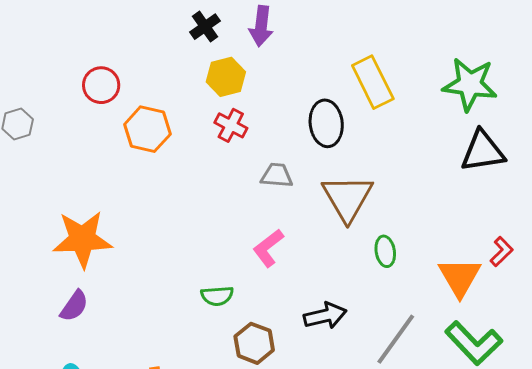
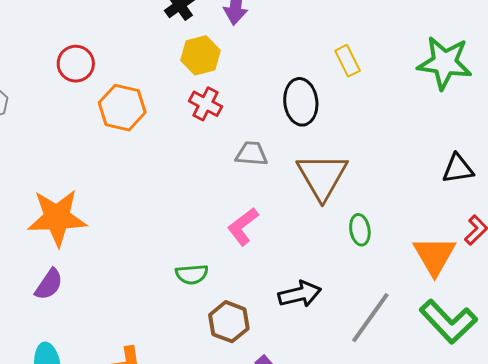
yellow rectangle: (373, 82) -> (347, 61), size x0.6
black triangle: (483, 151) -> (458, 169), moved, size x0.7

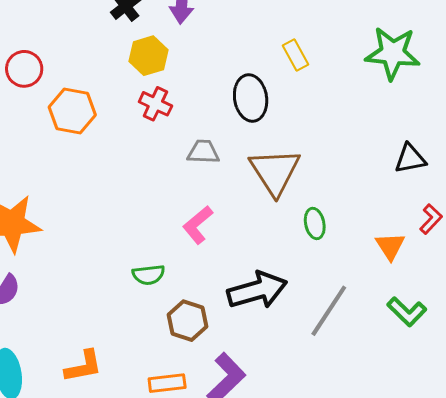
orange triangle: (434, 256) -> (390, 246), size x0.7
black arrow: (300, 294) -> (257, 290), size x1.4
green L-shape: (448, 322) -> (407, 312), size x0.7

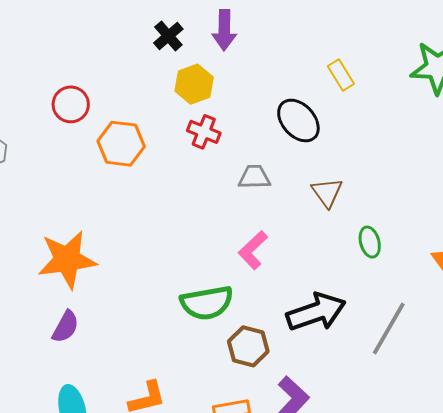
black ellipse: (251, 98) -> (298, 120), turned -30
brown triangle: (275, 172) -> (327, 193), size x0.6
green semicircle: (149, 275) -> (207, 303), size x1.6

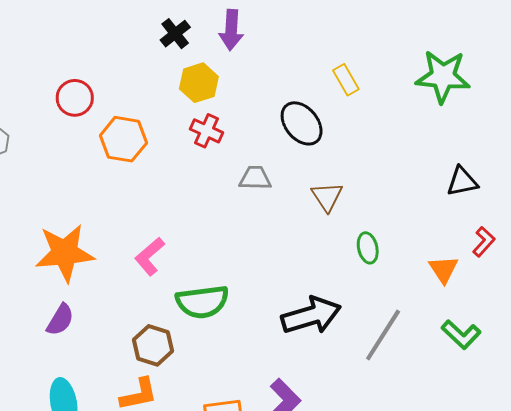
pink L-shape: (253, 250) -> (150, 256), moved
brown hexagon: (248, 346) -> (153, 345), moved

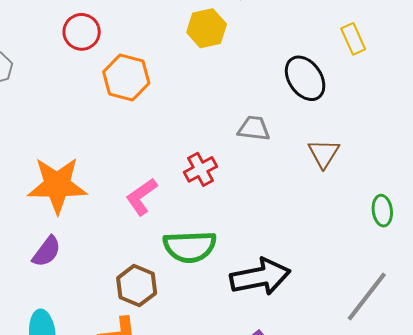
red cross: (207, 131) -> (200, 169), moved, turned 32
green ellipse: (368, 248) -> (382, 211), moved
black arrow: (311, 316) -> (260, 277), moved

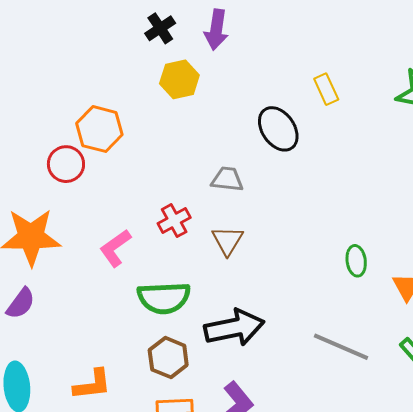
red circle: (82, 32) -> (66, 164), moved
brown triangle: (324, 153) -> (228, 241), moved
brown hexagon: (137, 286) -> (168, 358), moved
gray line: (367, 296) -> (341, 347), turned 76

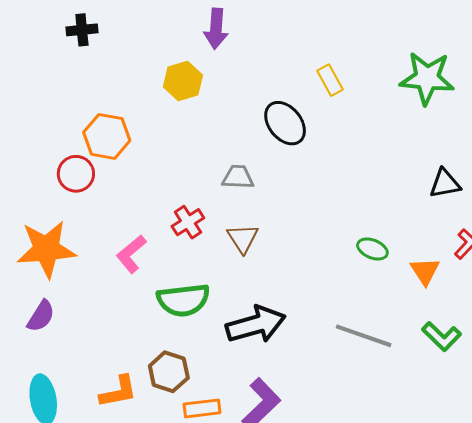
black cross: (160, 28) -> (82, 30), moved, turned 32
green ellipse: (356, 261) -> (372, 249), turned -56
brown hexagon: (168, 358) -> (169, 372), moved

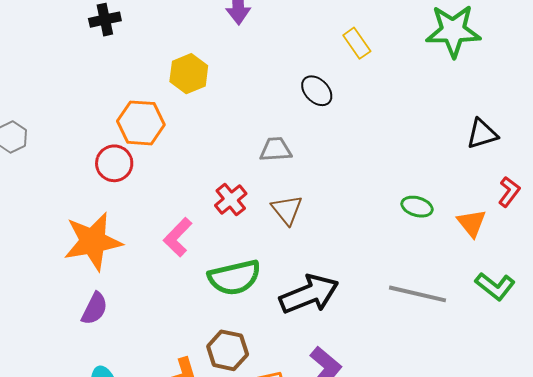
yellow hexagon: (183, 81) -> (189, 74), moved
black ellipse: (285, 123) -> (317, 91), size x0.7

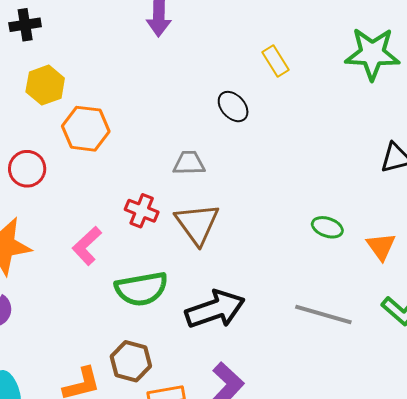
yellow hexagon: (189, 74) -> (45, 85), moved
orange hexagon: (141, 123) -> (86, 129), moved
red cross: (231, 199) -> (142, 211), turned -32
brown triangle: (287, 210) -> (197, 224), size x1.4

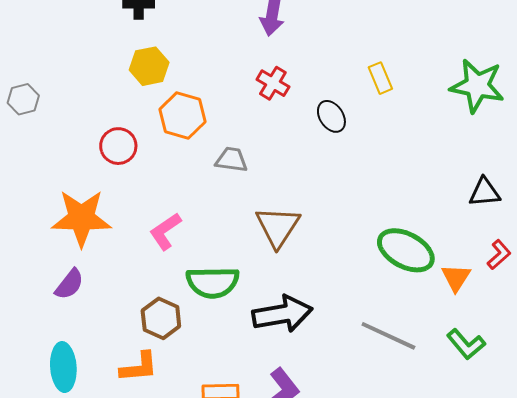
gray trapezoid: (189, 163) -> (231, 160), moved
red cross: (142, 211) -> (273, 83), moved
green ellipse: (327, 227) -> (406, 250), size x1.8
brown hexagon: (131, 361) -> (161, 318), moved

